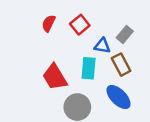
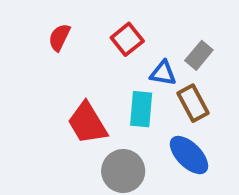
red semicircle: (49, 23) -> (59, 37), moved

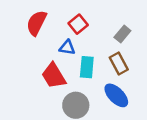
red semicircle: (59, 37) -> (36, 23), size x1.5
blue triangle: (163, 73) -> (67, 48), moved

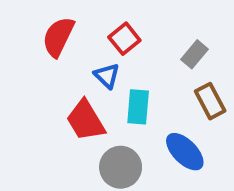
blue triangle: (67, 48) -> (107, 76), turned 35
brown rectangle: (119, 63) -> (210, 101), moved

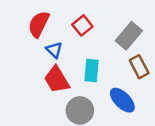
gray rectangle: (195, 54) -> (129, 36), size x1.5
blue triangle: (107, 76) -> (54, 50), moved

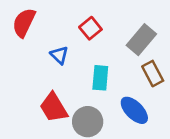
red semicircle: (39, 24) -> (24, 23), moved
red trapezoid: (57, 80) -> (54, 107), moved

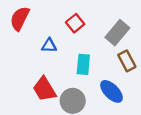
blue triangle: (59, 55) -> (49, 46), turned -42

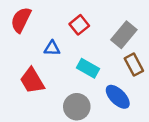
cyan rectangle: (83, 64) -> (88, 68), turned -66
red trapezoid: (44, 89) -> (32, 81), moved

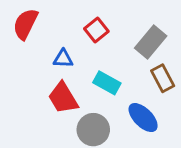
red trapezoid: (32, 81) -> (63, 98), moved

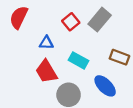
gray rectangle: (151, 42) -> (100, 20), moved
brown rectangle: (163, 78) -> (119, 57), turned -42

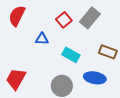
red trapezoid: (46, 72) -> (16, 79), moved, turned 60
blue ellipse: (105, 86) -> (95, 78), turned -35

